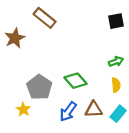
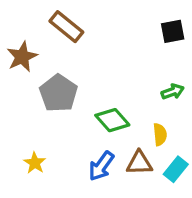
yellow semicircle: (116, 85) -> (160, 134), moved
gray pentagon: (39, 87) -> (58, 93), moved

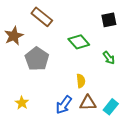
green arrow: (173, 92) -> (109, 58), turned 72
green diamond: (112, 120) -> (79, 42), moved
yellow semicircle: (160, 134) -> (81, 81), moved

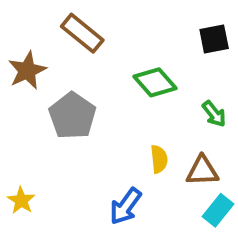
yellow star: (22, 103) -> (21, 200), moved
brown triangle: (88, 103) -> (202, 171), moved

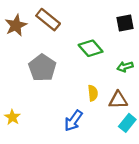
brown star: (27, 71) -> (16, 25), moved
green arrow: (214, 114) -> (125, 67), turned 112

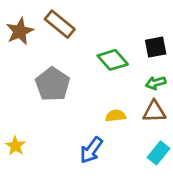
black square: (125, 23) -> (156, 47), moved
yellow semicircle: (93, 93) -> (116, 116), turned -91
brown triangle: (118, 100) -> (154, 111), moved

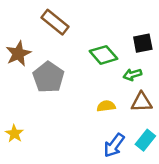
brown star: (20, 31) -> (18, 54), moved
green arrow: (156, 83) -> (132, 75), moved
blue arrow: (91, 150) -> (114, 145), moved

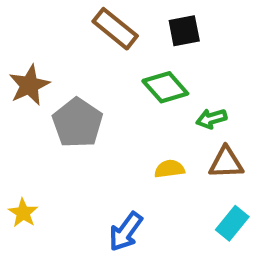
brown rectangle: (55, 22) -> (115, 29), moved
black square: (143, 43) -> (184, 31), moved
blue arrow: (114, 145) -> (126, 232), moved

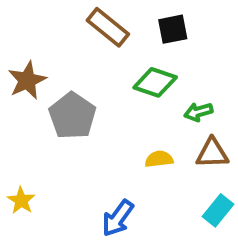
green diamond: (165, 87) -> (155, 82), turned -30

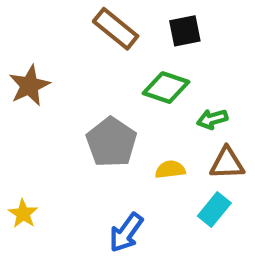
gray pentagon: (72, 116) -> (111, 142), moved
cyan rectangle: (218, 210) -> (214, 209), moved

